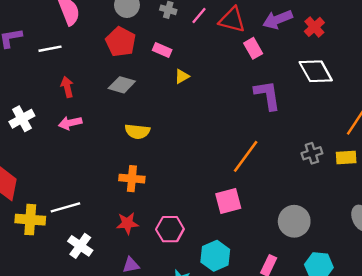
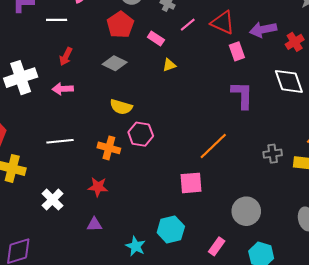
pink line: (199, 15) -> (188, 25), moved
red arrow: (67, 87) -> (66, 57), turned -150
white cross: (22, 119) -> (21, 78), size x1.4
white line: (65, 207) -> (60, 141), moved
pink hexagon: (170, 229) -> (141, 134), moved

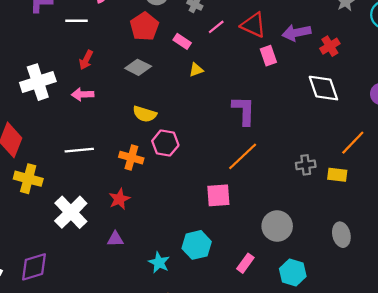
purple L-shape: (242, 95) -> (244, 110), moved
red star: (98, 187) -> (119, 199), turned -30
white cross: (52, 200) -> (71, 212), size x1.4

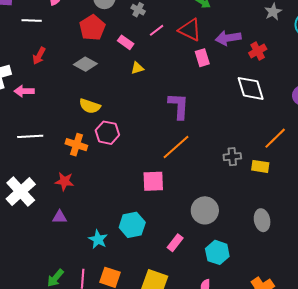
pink arrow: (83, 94) -> (24, 91), moved
red star: (119, 199) -> (64, 181), turned 30

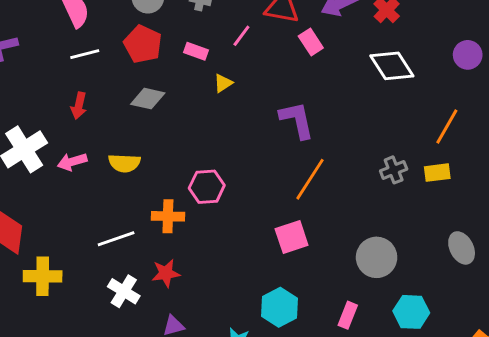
white line: (32, 21) -> (85, 54), moved
pink line: (157, 30) -> (241, 36), moved
yellow semicircle: (90, 106) -> (124, 163), moved
white line: (30, 136) -> (116, 239), moved
white cross: (21, 192) -> (124, 291), moved, size x0.7

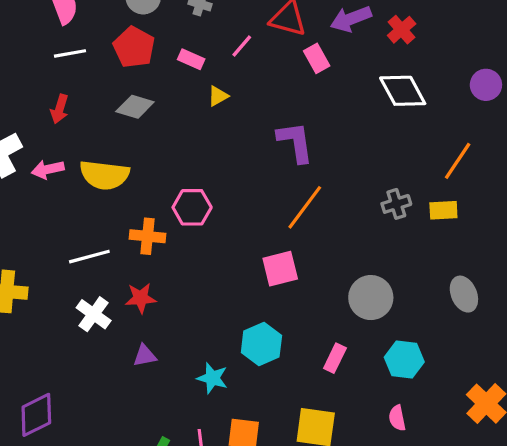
yellow semicircle: (124, 163) -> (104, 175), size x1.4

